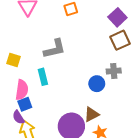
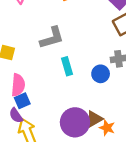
cyan rectangle: (43, 77) -> (67, 66), moved
brown triangle: (92, 114) -> (94, 119), moved

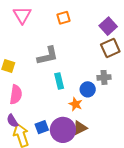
blue square: (22, 101) -> (42, 127), moved
orange star: (107, 128) -> (75, 104), moved

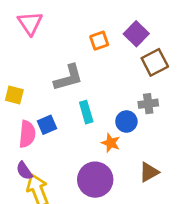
orange square: (63, 18) -> (99, 41), moved
purple square: (108, 26) -> (136, 34), moved
blue square: (42, 127) -> (47, 125), moved
brown triangle: (80, 128) -> (149, 172), moved

